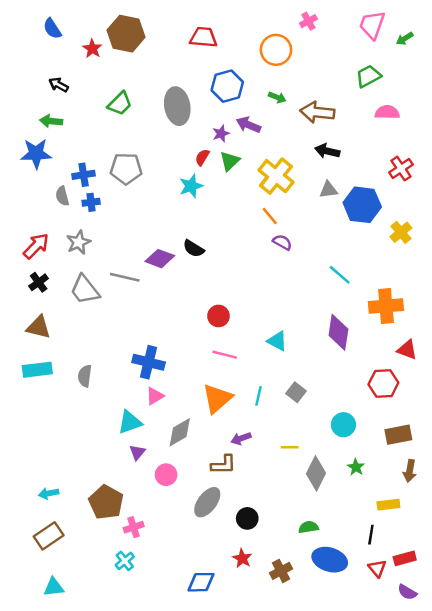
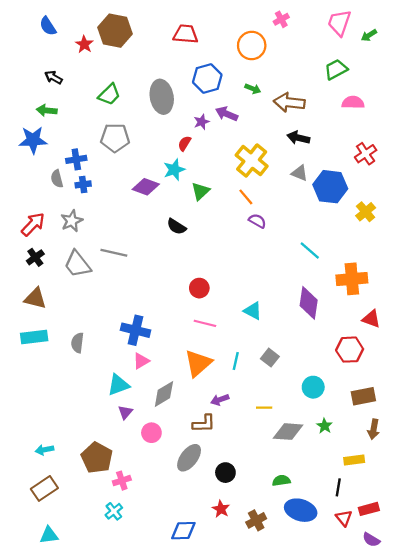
green triangle: (230, 161) -> (200, 191), moved
gray pentagon: (126, 169) -> (115, 138), moved
gray triangle: (328, 190) -> (299, 173), turned 30
purple diamond: (160, 259) -> (146, 187), moved
gray diamond: (316, 473) -> (288, 432), turned 68

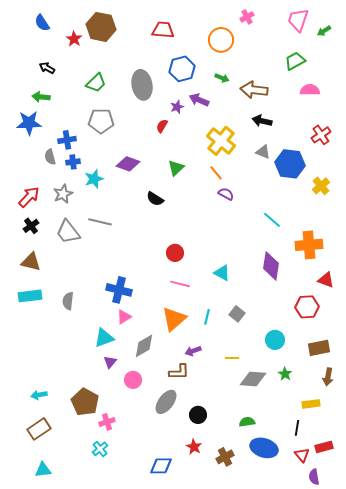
cyan star: (174, 170) -> (94, 179), moved
purple semicircle: (371, 540) -> (314, 477), moved, turned 49

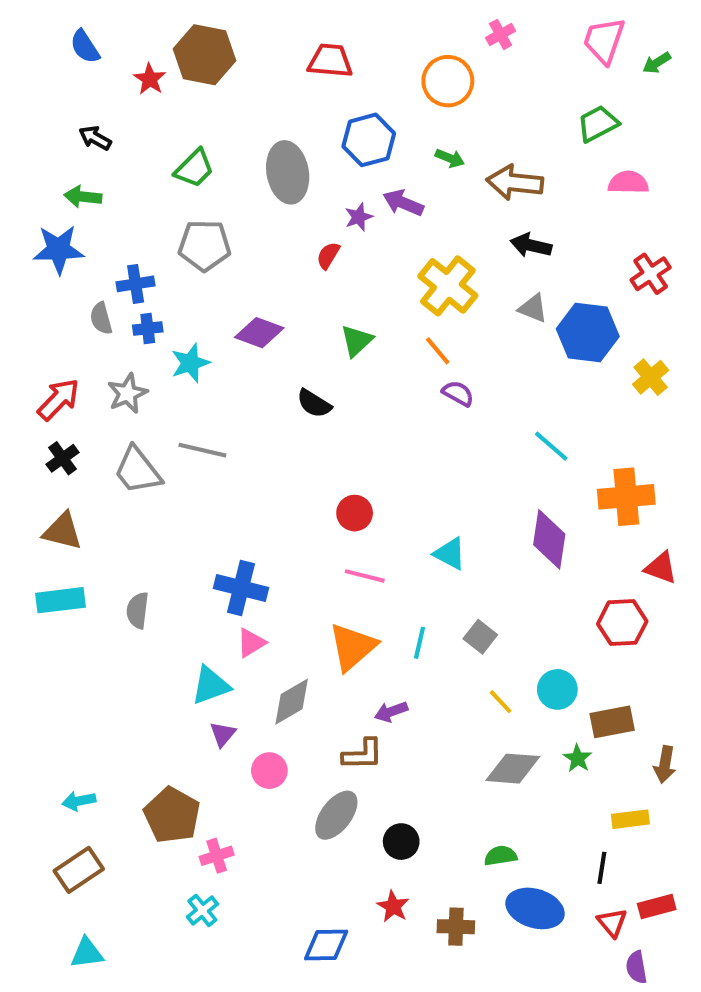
brown rectangle: (319, 348) -> (612, 722), moved
yellow line: (232, 358) -> (501, 702), moved, turned 48
brown cross: (225, 457) -> (456, 927), turned 30

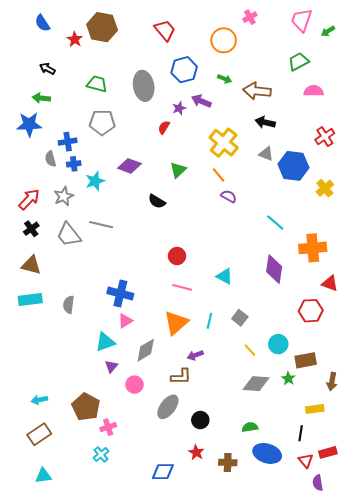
red trapezoid: (330, 61) -> (165, 30), turned 45
green trapezoid: (194, 168) -> (97, 84), turned -120

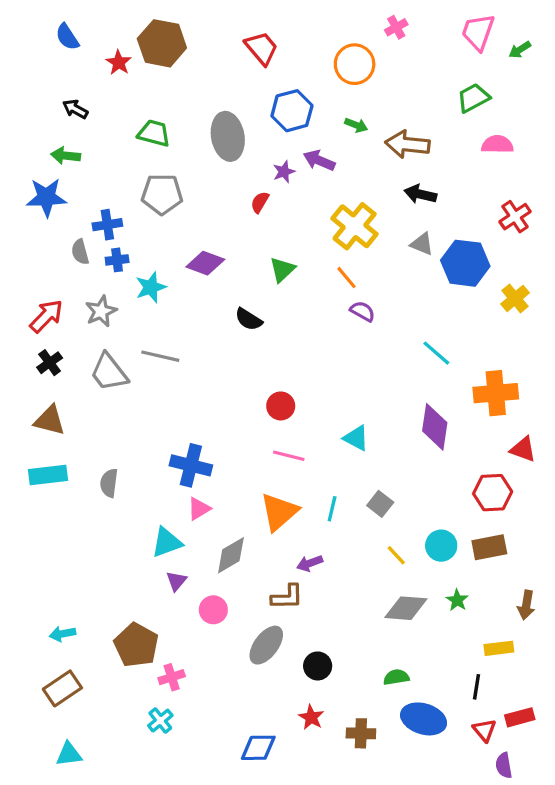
brown rectangle: (306, 360) -> (489, 547), moved

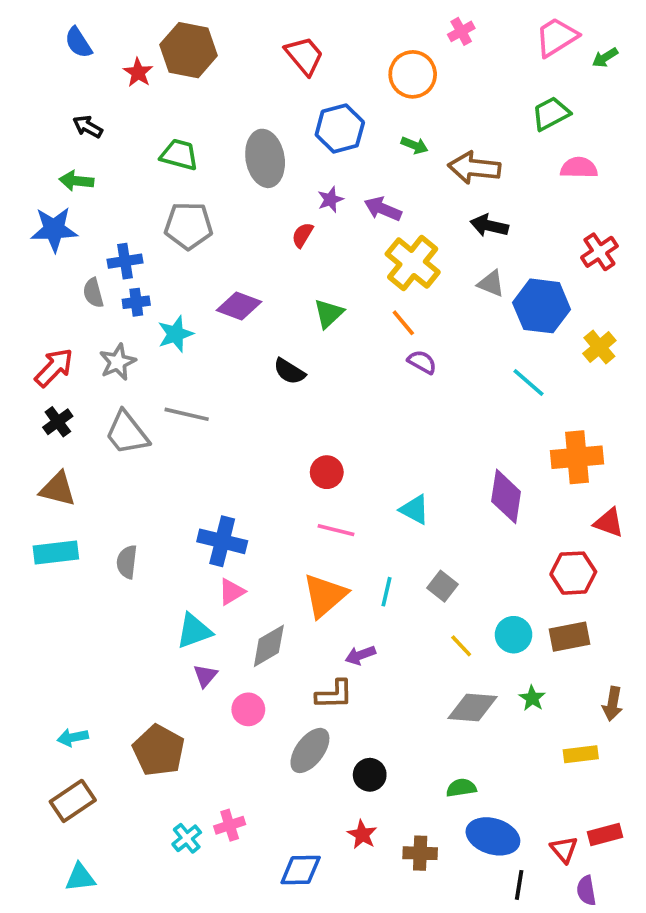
pink trapezoid: (478, 32) -> (556, 37), turned 39
purple arrow: (319, 160) -> (383, 209), moved
cyan line: (436, 353) -> (528, 383), moved
pink cross: (172, 677) -> (230, 825), moved
black line: (476, 687) -> (519, 885), moved

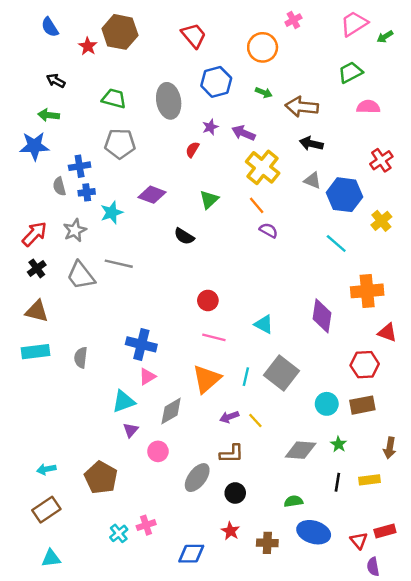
gray square: (443, 586) -> (282, 373), size x1.8
yellow line: (461, 646) -> (255, 421), moved
brown L-shape: (334, 694) -> (232, 454), moved
black line: (519, 885) -> (337, 482), moved

